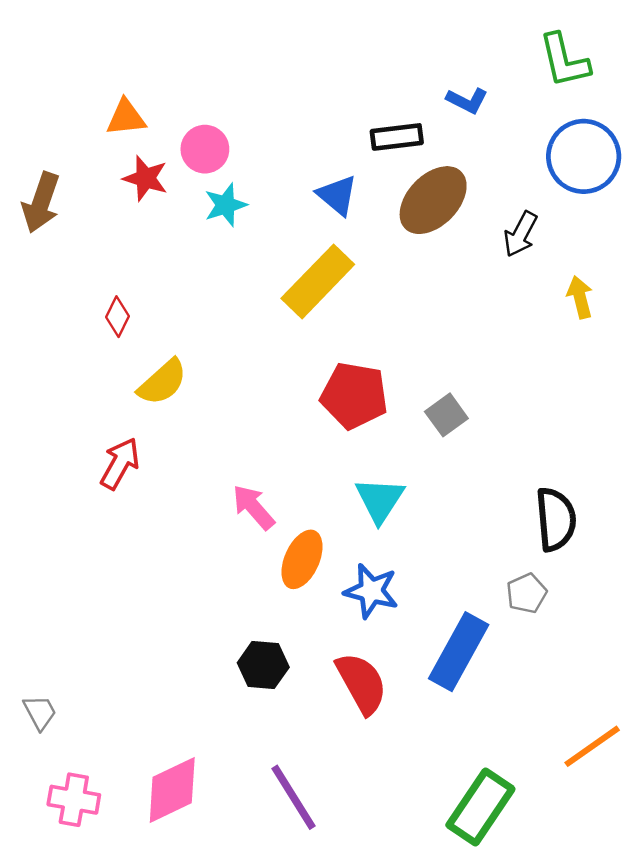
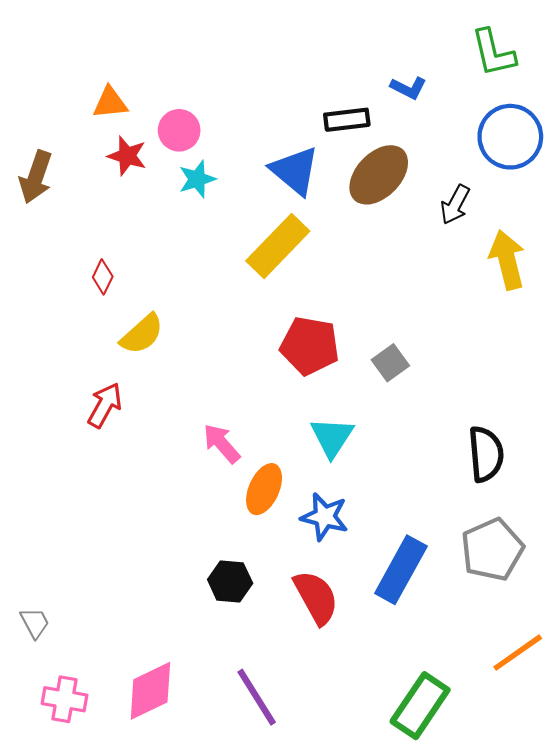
blue triangle: (337, 195) -> (295, 171), size x1.4
yellow arrow: (580, 297) -> (507, 260), size x1.6
gray pentagon: (527, 593) -> (492, 550), moved, size x1.8

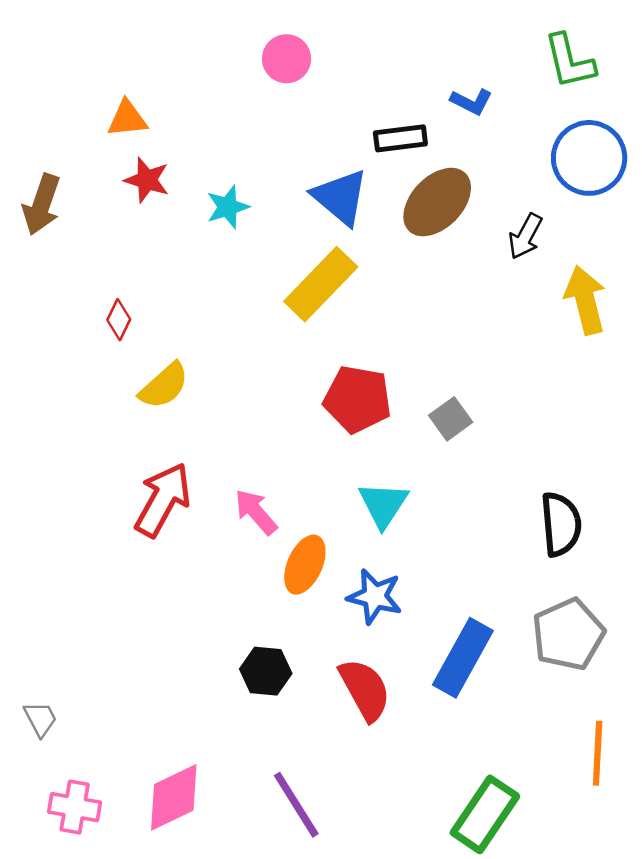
pink circle: (179, 130) -> (287, 59), moved
red arrow: (105, 405) -> (163, 500), moved, size x1.4
orange line: (518, 653) -> (598, 753), turned -52

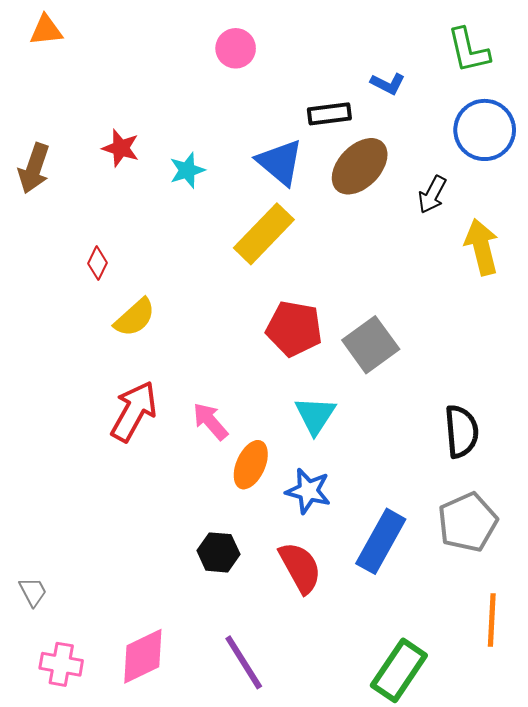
orange triangle: (127, 119) -> (46, 30), moved
gray square: (451, 419) -> (371, 345), size x1.6

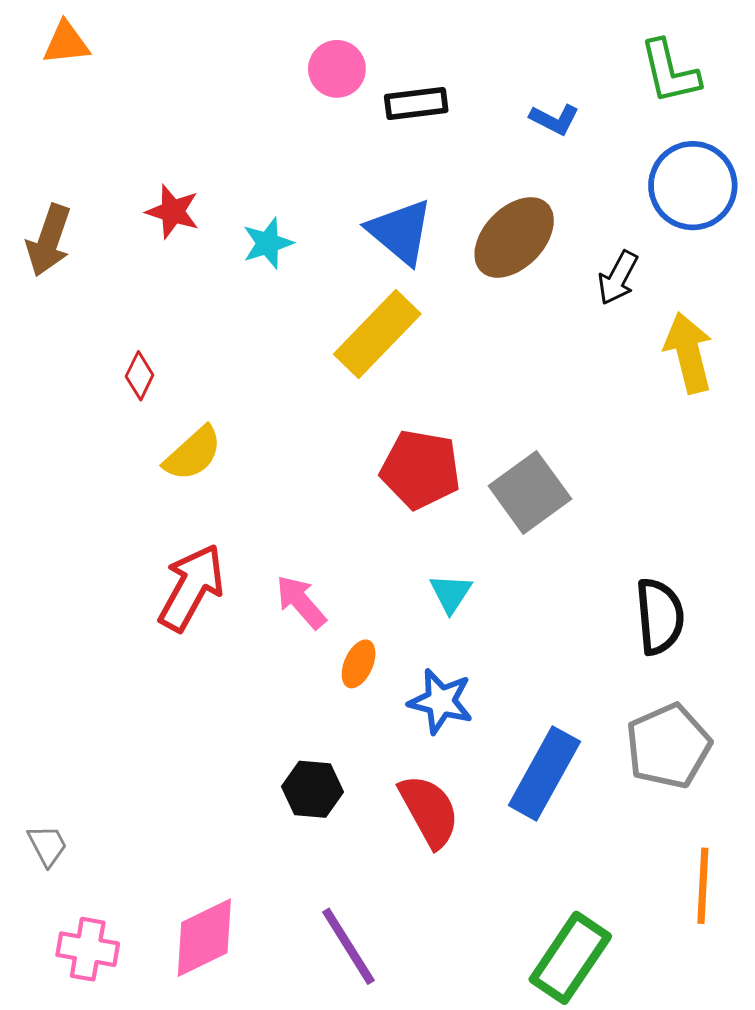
black rectangle: (329, 114) -> (416, 103), moved
cyan triangle: (315, 415) -> (451, 593), size x0.7
orange ellipse: (251, 465) -> (359, 664), size x0.7

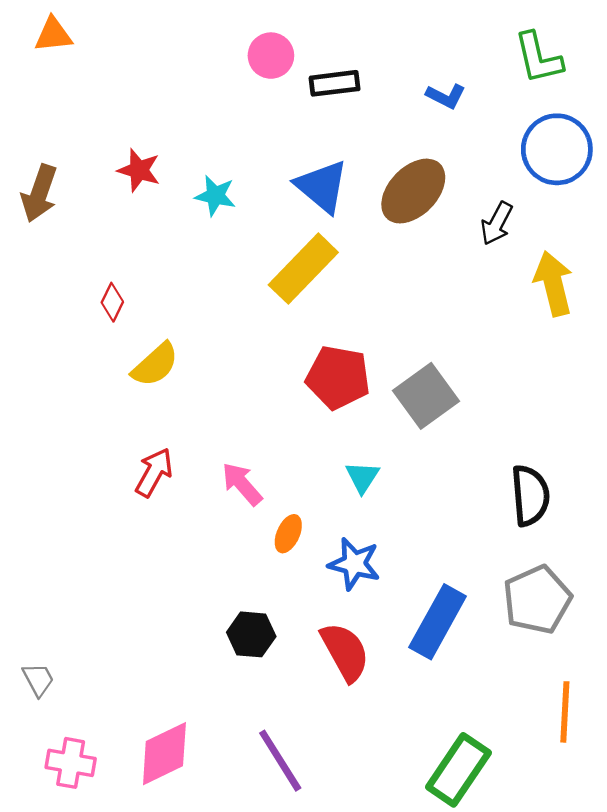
cyan star: (268, 243) -> (215, 196), turned 30
red arrow: (191, 588) -> (154, 472), size x0.7

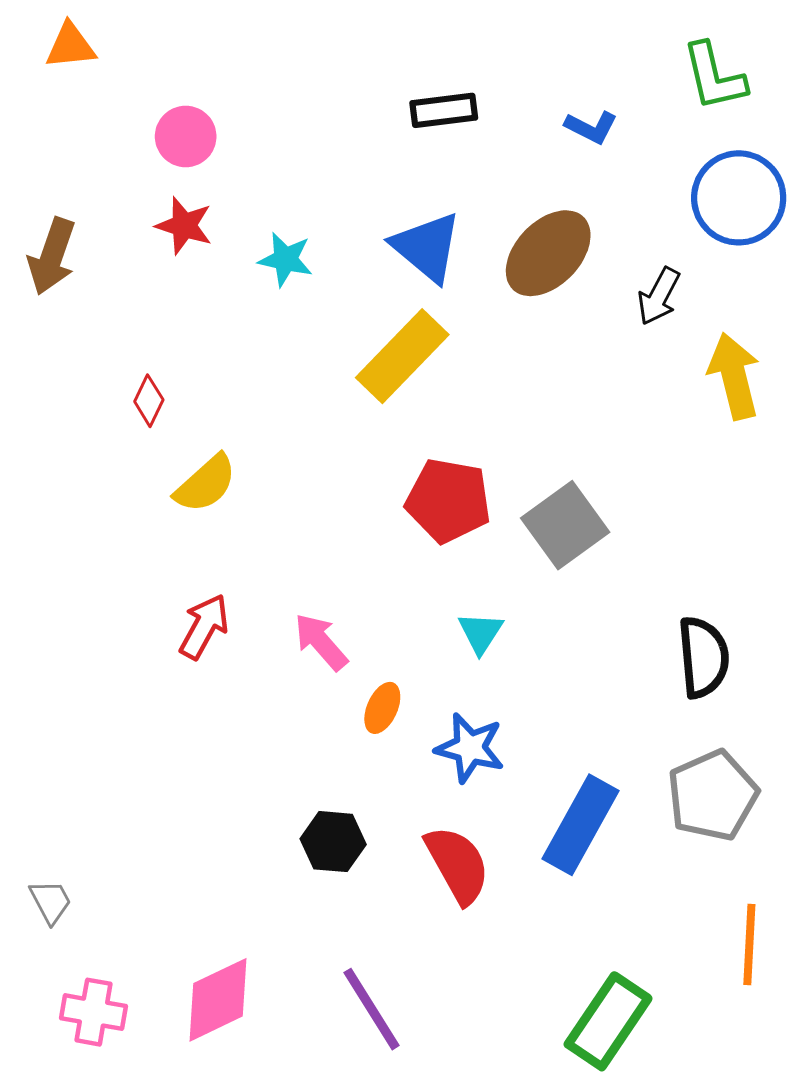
pink circle: (271, 56) -> (186, 136), moved

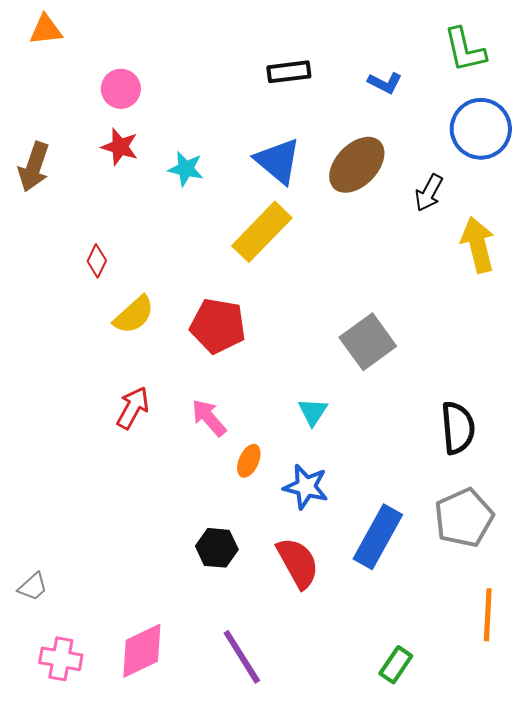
red pentagon: (448, 501) -> (218, 326), moved
gray trapezoid: (50, 902) -> (33, 587), turned 76
green rectangle: (608, 1021) -> (396, 665), size x0.6

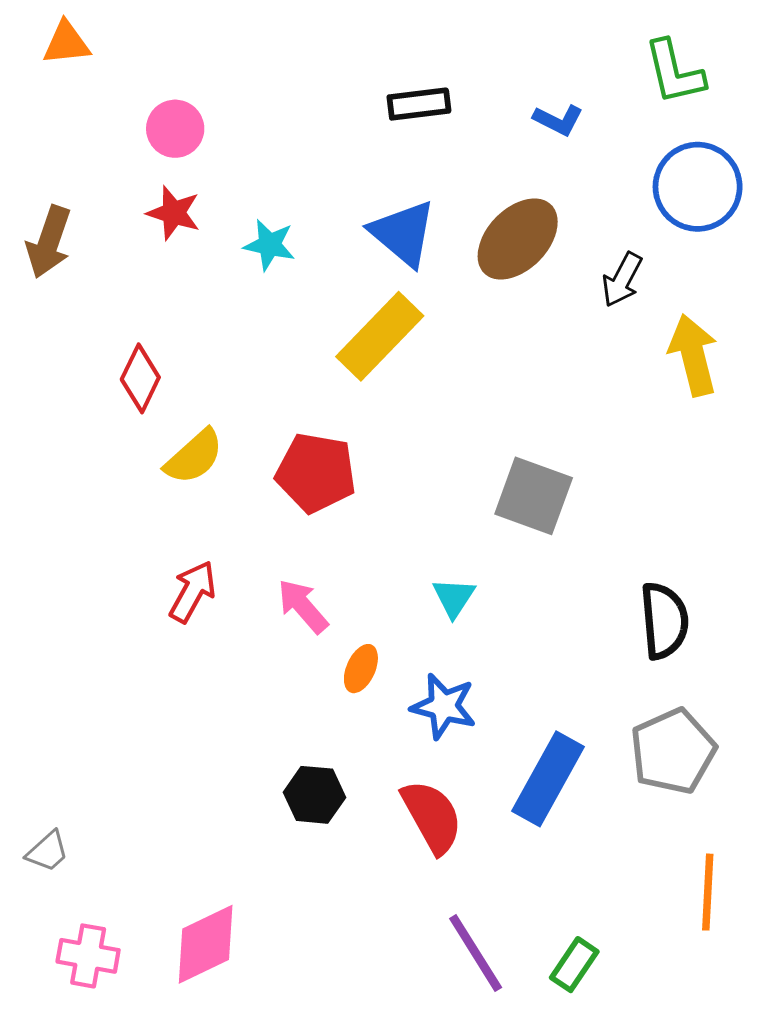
red diamond: (97, 261) -> (140, 378), size x1.4
gray square: (368, 342) -> (534, 496), turned -34
purple line: (242, 657) -> (476, 953), moved

